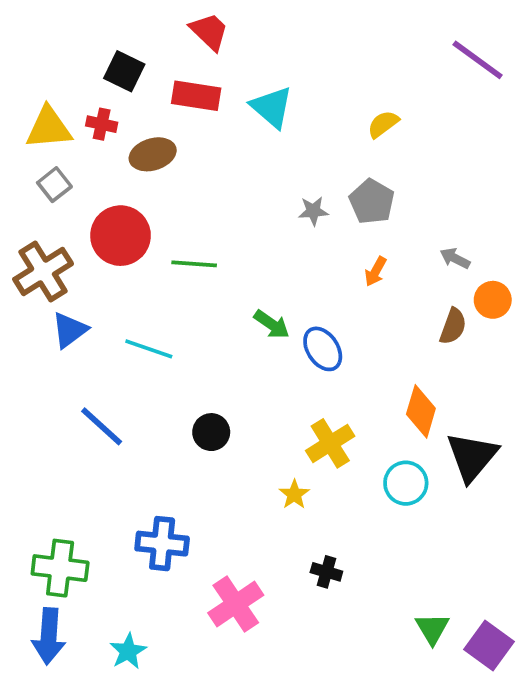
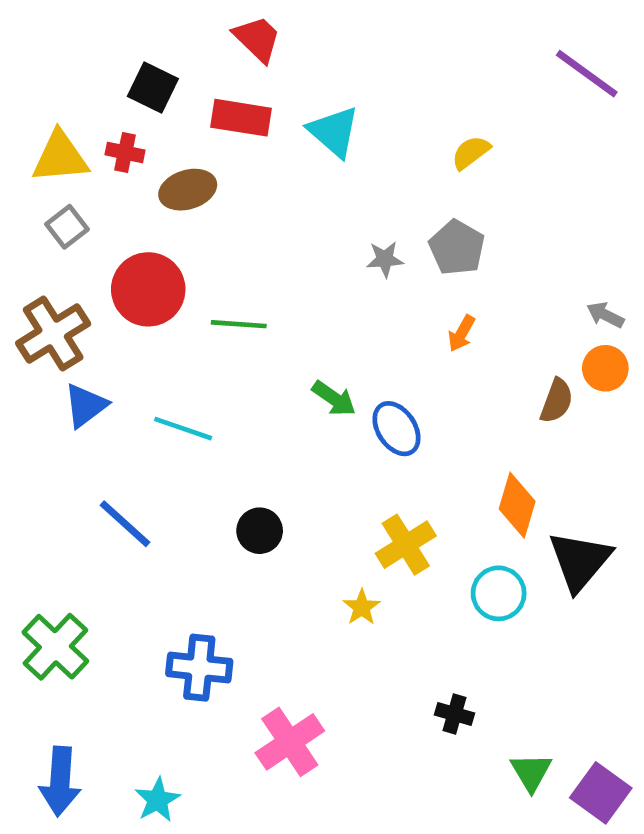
gray arrow: (455, 258) -> (605, 315), moved
green cross: (60, 568) -> (55, 647), moved, turned 36
black cross: (326, 572) -> (455, 714), moved

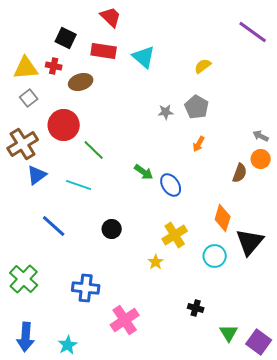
green line: (239, 324) -> (94, 150), moved, turned 40

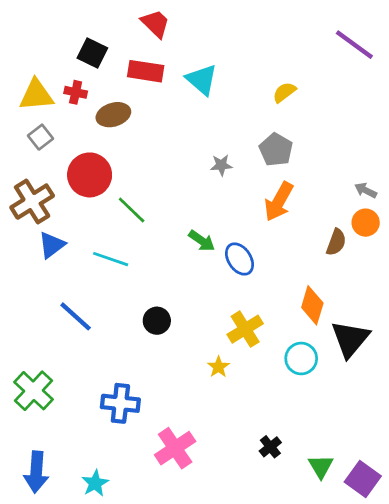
gray star: (166, 112) -> (221, 165), moved
orange arrow: (199, 144) -> (279, 202), size x1.8
black cross: (196, 308) -> (270, 447), moved, turned 35

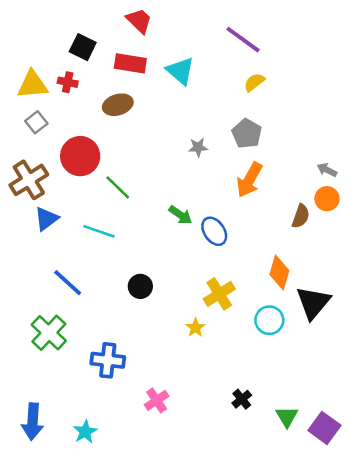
purple line: (354, 45) -> (243, 40), moved
brown ellipse: (113, 115) -> (118, 105), moved
green cross: (34, 391) -> (49, 333), moved
pink cross: (175, 448) -> (157, 400), size x0.7

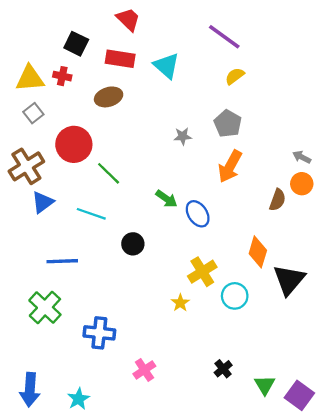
blue line: (68, 283) -> (62, 261), turned -44
black circle: (140, 286) -> (133, 244), moved
cyan circle: (269, 320) -> (235, 296), moved

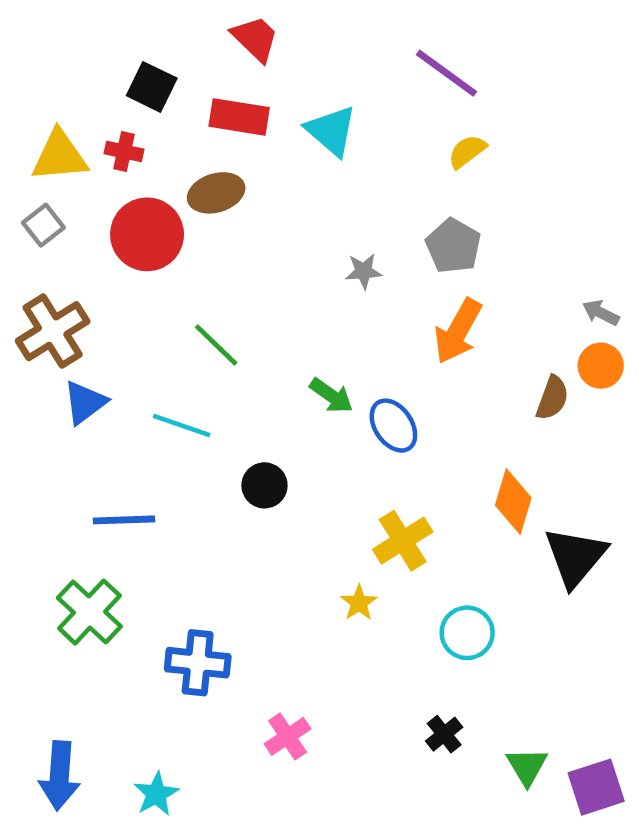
gray square: (33, 113) -> (43, 225), moved
red circle: (74, 144) -> (147, 234), moved
cyan circle: (235, 296) -> (467, 633), moved
purple square: (299, 395) -> (596, 787), turned 36

